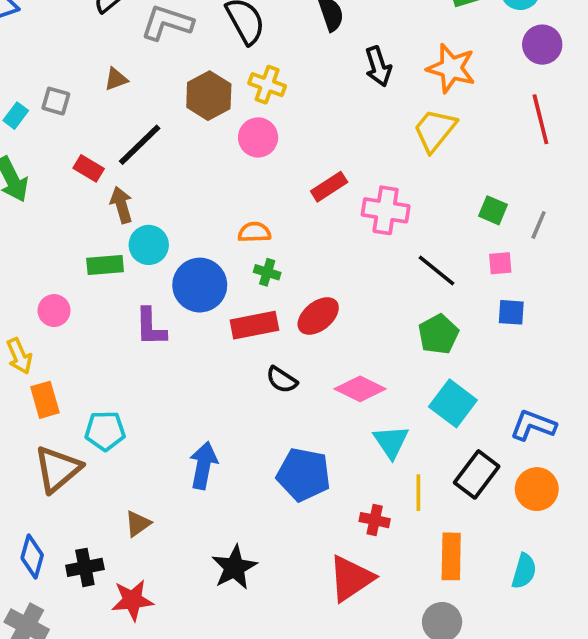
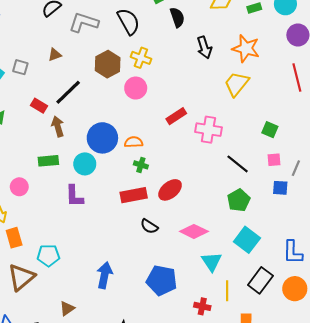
gray line: (539, 225) -> (296, 168), moved
cyan circle: (149, 245) -> (85, 164), moved
blue circle: (200, 285) -> (102, 138), moved
blue L-shape: (533, 425) -> (293, 252), turned -110

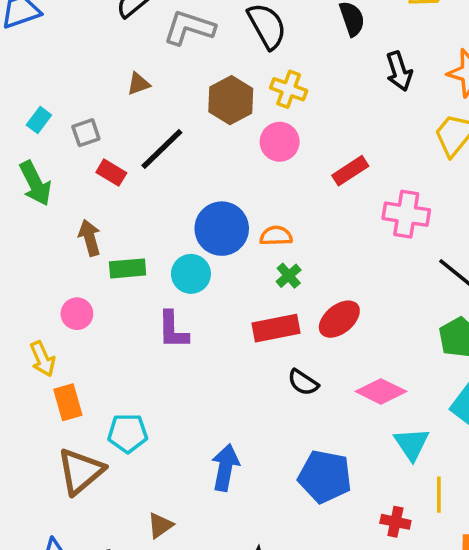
gray square: (20, 67) -> (86, 133), moved, turned -35
red rectangle: (176, 116) -> (350, 171), moved
brown arrow: (58, 126) -> (90, 238), moved
green cross: (141, 165) -> (289, 276), turned 32

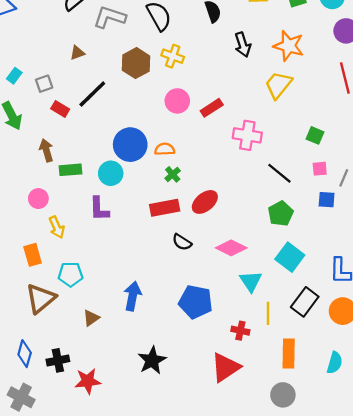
pink circle: (280, 142) -> (177, 101), moved
yellow arrow: (43, 359) -> (57, 227), moved
brown triangle: (160, 525) -> (91, 318), moved

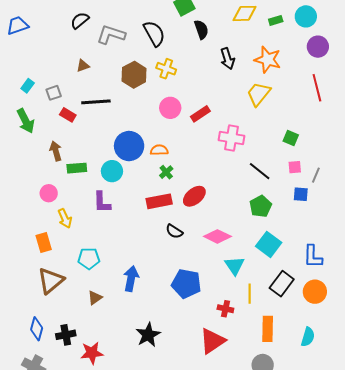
black line: (92, 94) -> (96, 102), turned 40
cyan pentagon: (70, 274) -> (89, 259), moved

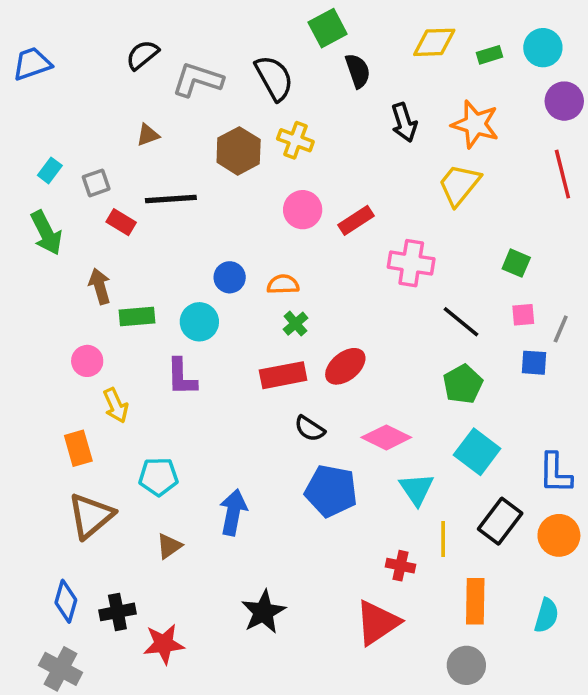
blue circle: (129, 146) -> (230, 277), size x0.6
blue pentagon: (186, 284) -> (331, 491), moved

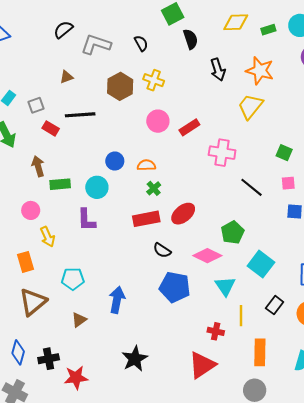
black semicircle: (274, 78) -> (141, 43), size x0.6
green pentagon: (463, 384) -> (233, 233), moved
black rectangle: (500, 521) -> (275, 305), size x0.7

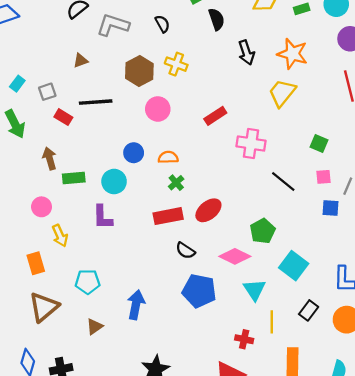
pink circle: (158, 121) -> (158, 109), moved

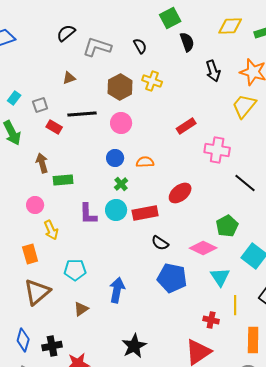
pink circle: (158, 109) -> (121, 123), moved
cyan circle: (114, 182) -> (116, 210), moved
green cross: (176, 183) -> (121, 184), moved
red ellipse: (208, 210) -> (180, 193), moved

